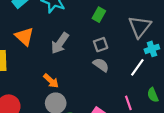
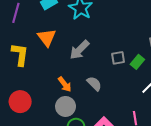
green rectangle: (99, 15) -> (137, 62), moved
gray semicircle: (101, 65) -> (94, 84), moved

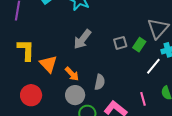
orange triangle: (47, 38) -> (48, 64), moved
gray semicircle: (94, 84) -> (100, 82), moved, turned 63

